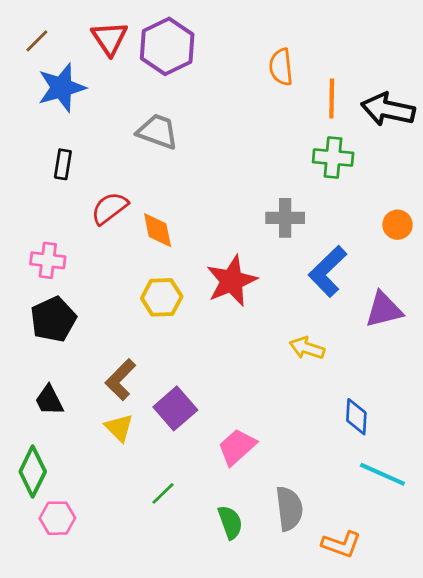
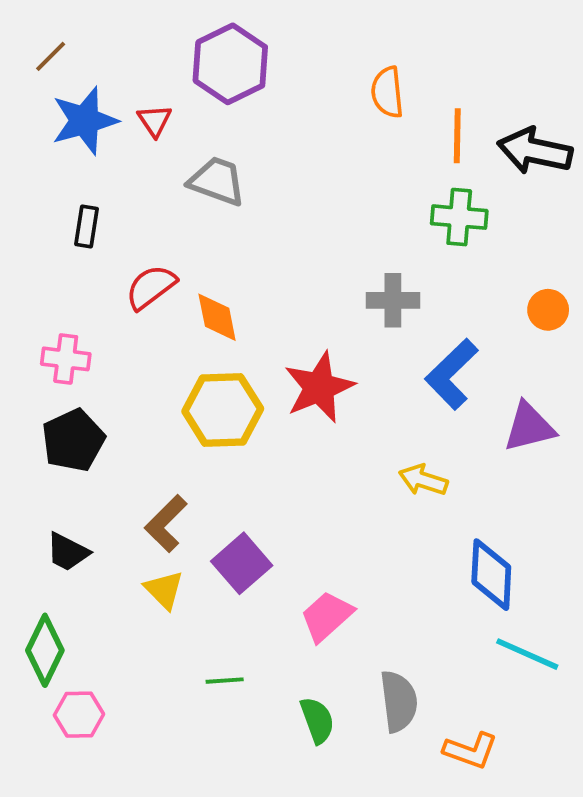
red triangle: (110, 38) -> (155, 121), moved, size x0.7
yellow hexagon: (162, 297) -> (223, 410), size x1.4
black trapezoid: (49, 400) -> (68, 552), turned -36
blue diamond: (356, 417) -> (491, 575), size x1.4
green line: (163, 493) -> (225, 681), turned 40

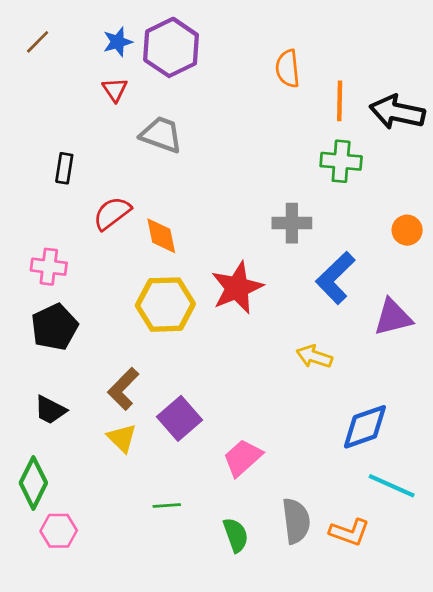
blue star: (85, 121) -> (118, 42), moved, size x0.6
blue diamond: (491, 575) -> (365, 427), turned 68
orange L-shape: (471, 751) -> (349, 532), moved

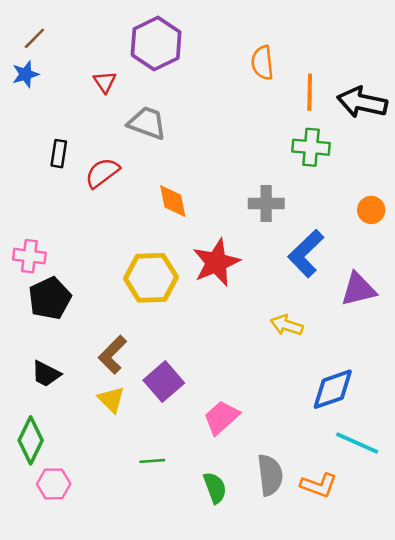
blue star: (118, 42) -> (25, 74), moved
red semicircle: (112, 213) -> (102, 173), moved
orange diamond: (161, 236) -> (173, 201), moved
pink cross: (49, 267) -> (29, 256), moved

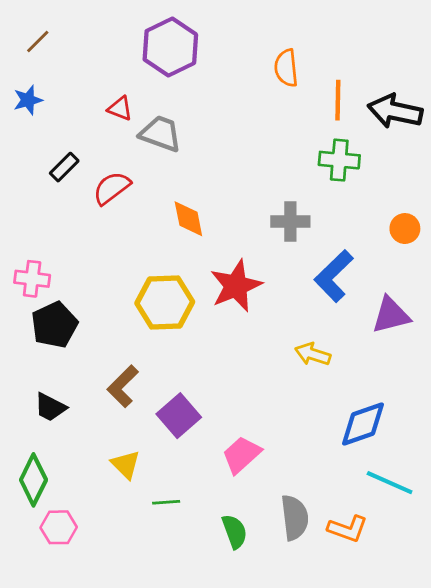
blue star: (25, 74) -> (28, 100), moved
red triangle: (105, 82) -> (120, 108), moved, turned -35
black rectangle: (59, 154) -> (64, 167), turned 36
yellow triangle: (111, 399) -> (126, 464), moved

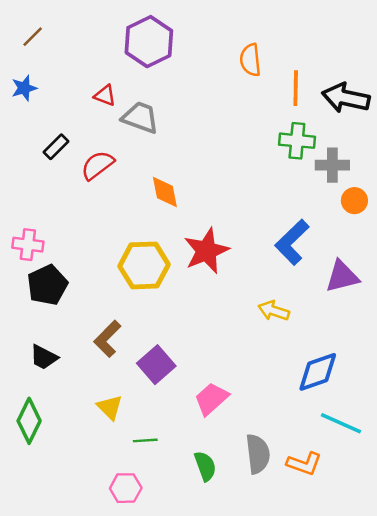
gray cross: (290, 222) -> (332, 165), moved
pink hexagon: (59, 527) -> (126, 488), moved

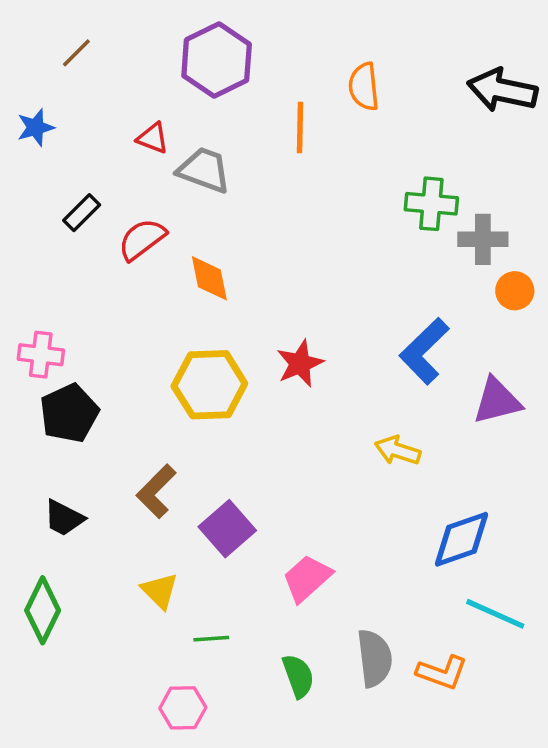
brown line: (33, 37) -> (76, 53), moved
orange line: (296, 88) -> (300, 127), moved
black arrow: (346, 98) -> (502, 90), moved
orange diamond: (165, 192) -> (209, 278), moved
red star: (206, 251) -> (300, 364), size x0.7

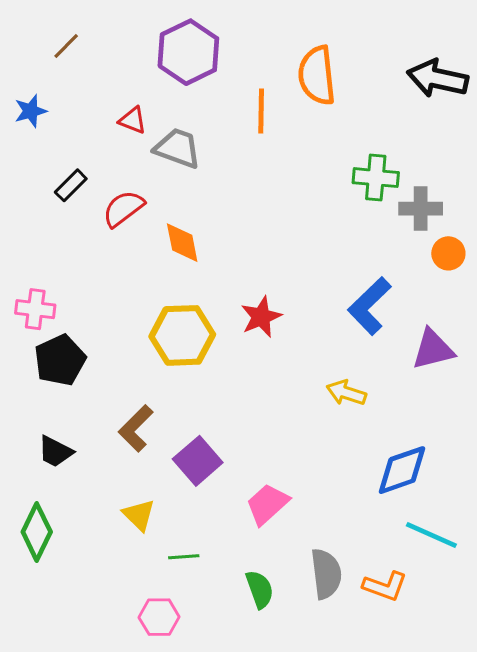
orange semicircle: (364, 87) -> (317, 75), size x1.4

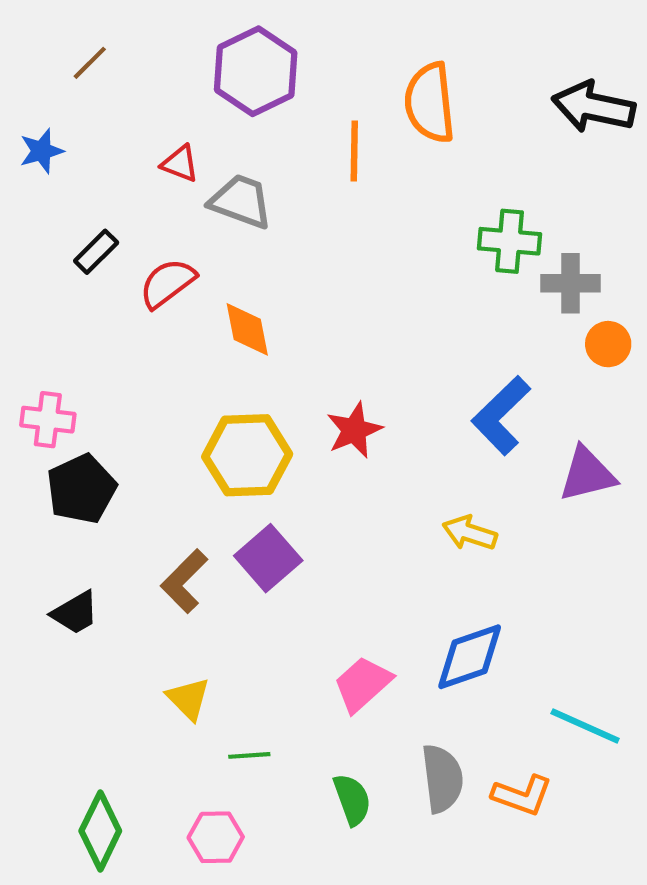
black trapezoid: (55, 452) -> (75, 613), turned -57
purple square: (198, 461) -> (268, 558), moved
blue diamond: (402, 470) -> (470, 657), moved
green diamond: (37, 532) -> (100, 831), moved

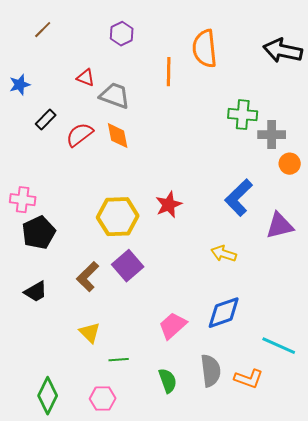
purple hexagon: (256, 71) -> (122, 34), size x0.6
blue star: (42, 151) -> (20, 85), moved
orange diamond: (247, 329) -> (118, 136), moved

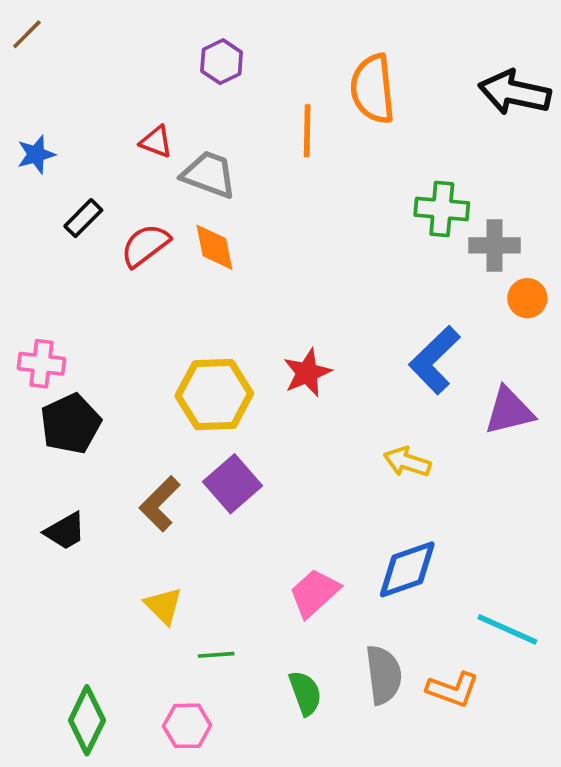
brown line: (43, 30) -> (27, 34), moved

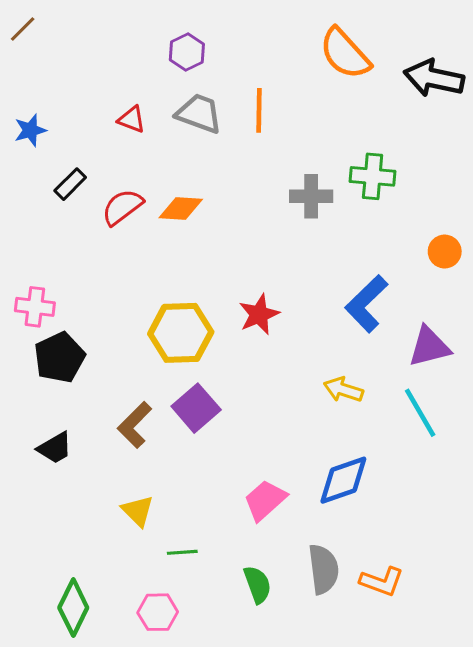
orange semicircle: (373, 89) -> (345, 54), moved, turned -36
gray trapezoid: (209, 174) -> (199, 113), moved
gray cross: (495, 245) -> (311, 196), moved
orange diamond: (214, 247) -> (181, 209), turned -75
cyan line: (507, 629) -> (420, 413), moved, turned 36

